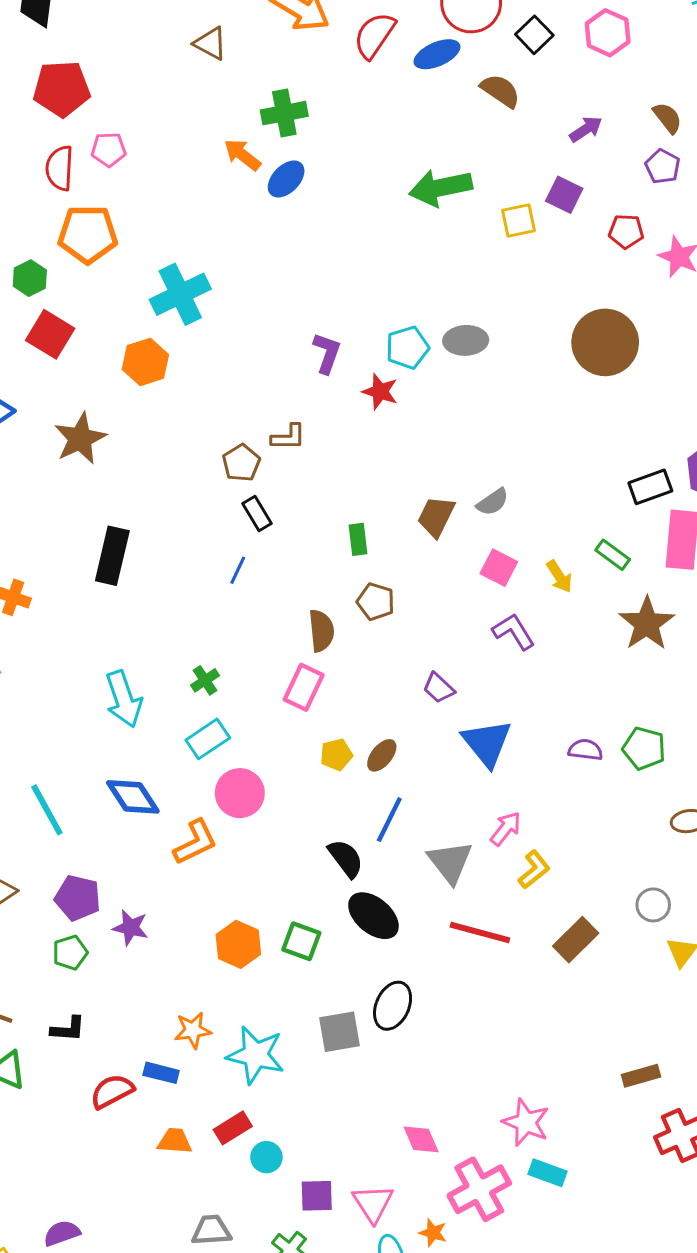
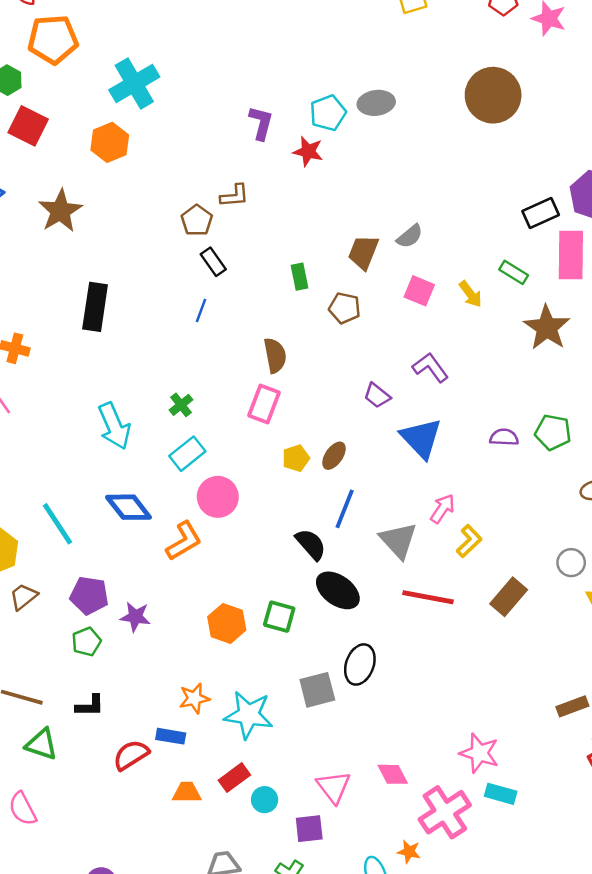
brown pentagon: (376, 602) -> (345, 308), moved
purple L-shape: (514, 632) -> (430, 368), moved
pink triangle: (373, 1203) -> (334, 787), moved

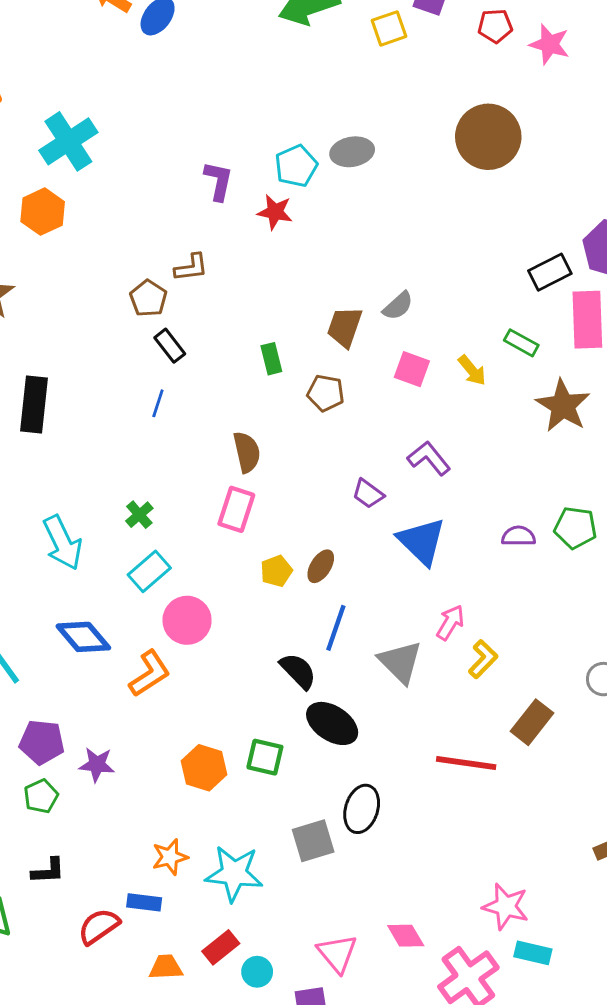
red line: (428, 597) -> (466, 763), moved

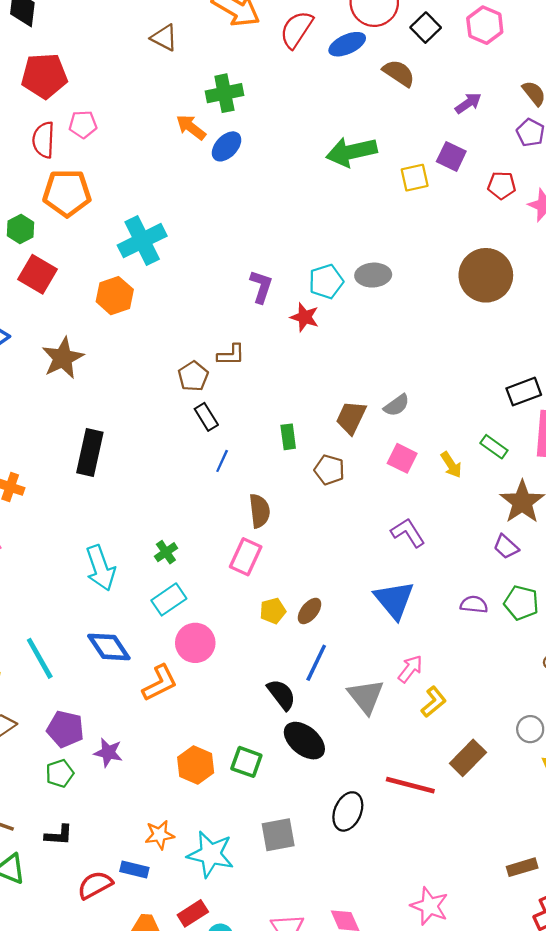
blue line: (158, 403) -> (222, 461), moved
purple trapezoid: (368, 494) -> (506, 547), moved
black ellipse: (362, 809) -> (348, 811), moved

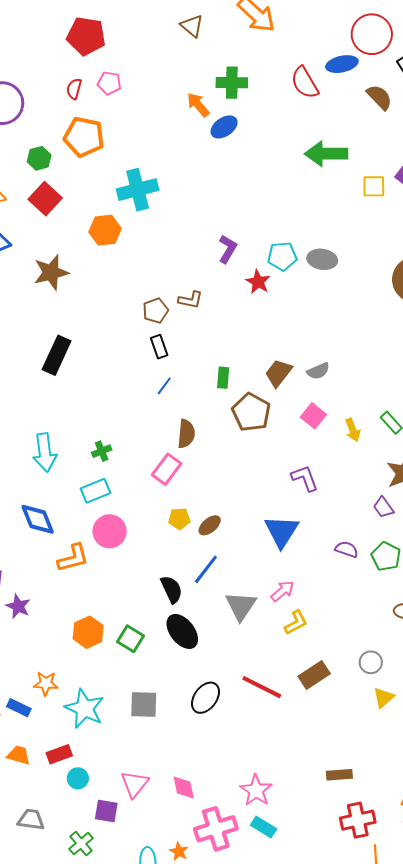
red semicircle: (296, 29) -> (305, 83), moved, turned -76
red semicircle: (44, 140) -> (74, 89), size x0.7
brown pentagon: (329, 470) -> (251, 412), size x1.5

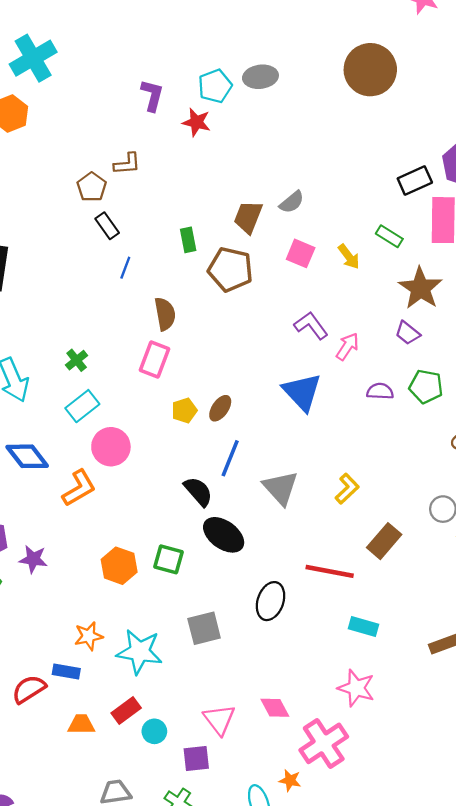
pink arrow: (283, 591) -> (347, 346), moved
cyan rectangle: (264, 827) -> (364, 626), moved

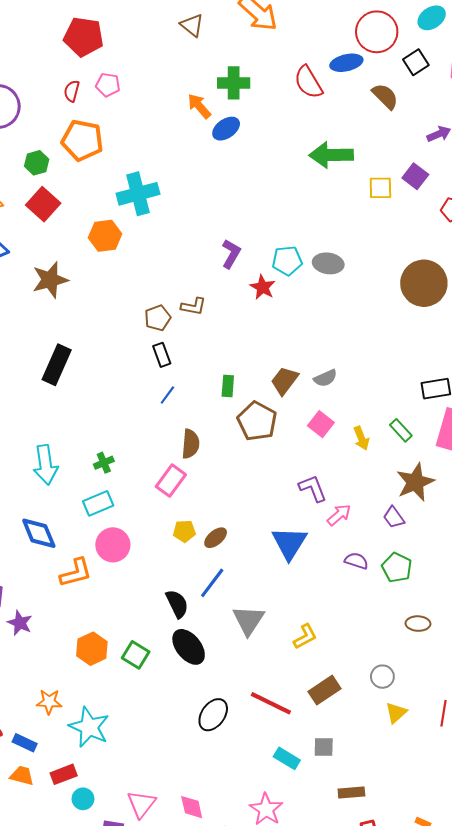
gray square: (204, 628) -> (324, 747), moved, size x0.7
blue rectangle: (66, 672) -> (25, 743), moved

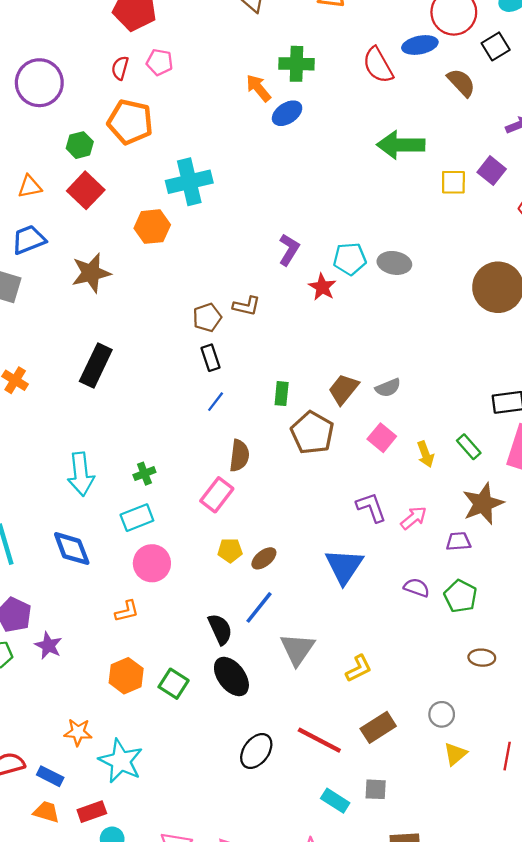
pink arrow: (339, 515) -> (414, 518), moved
purple trapezoid: (394, 517) -> (458, 541), turned 120
orange L-shape: (76, 573) -> (127, 611), moved, size x0.7

